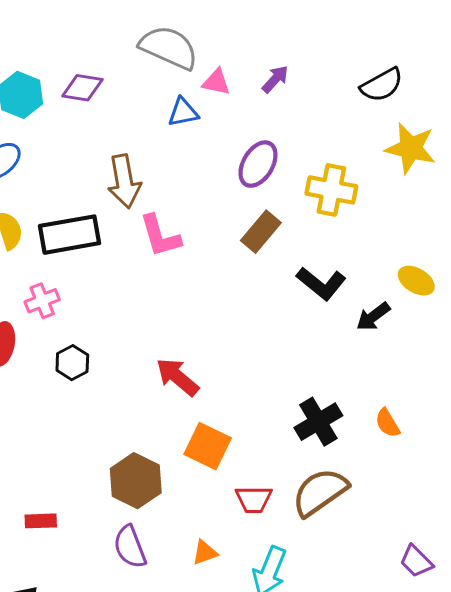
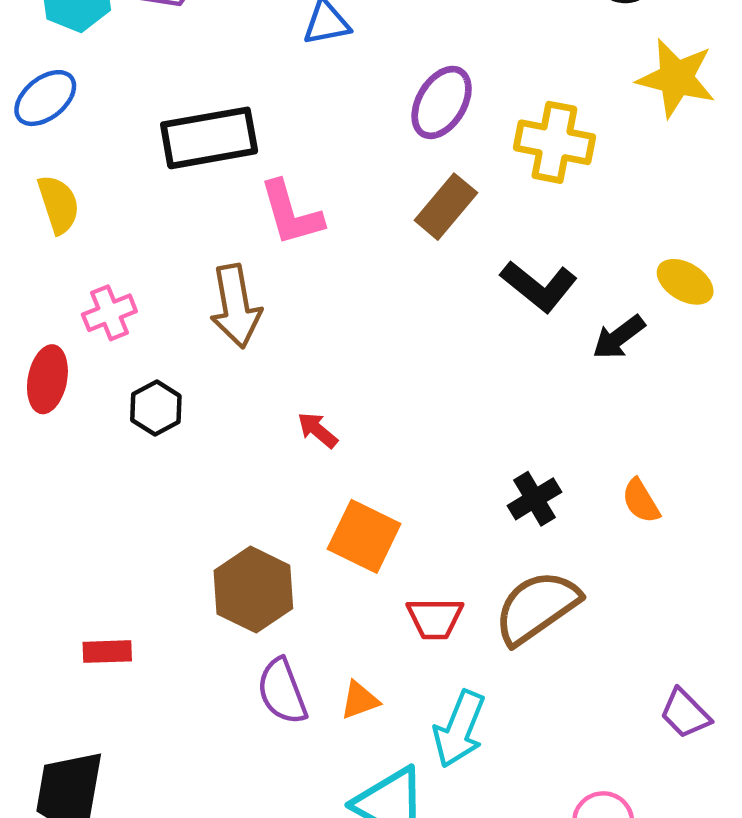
brown arrow: (124, 181) -> (236, 306), moved
black rectangle: (69, 235) -> (209, 138), moved
red arrow: (177, 377) -> (318, 430), size x0.6
black cross: (318, 422) -> (535, 499), size x0.7
purple semicircle: (130, 547) -> (282, 691), moved

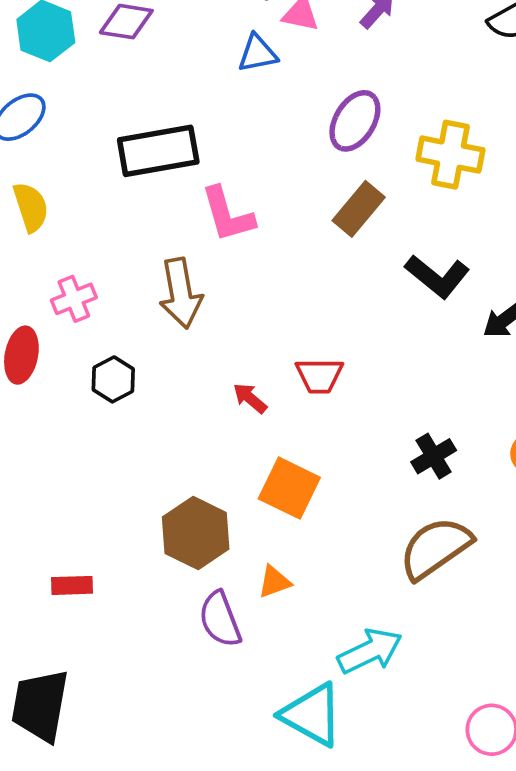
red trapezoid: (435, 618) -> (319, 376), moved
orange triangle: (360, 700) -> (274, 582), moved
cyan arrow: (459, 729) -> (370, 651), turned -138

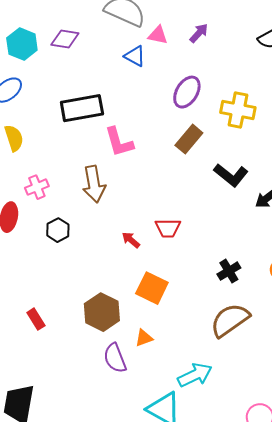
blue triangle: (257, 53) -> (135, 56), turned 40
red rectangle: (72, 585) -> (36, 319), moved, turned 60

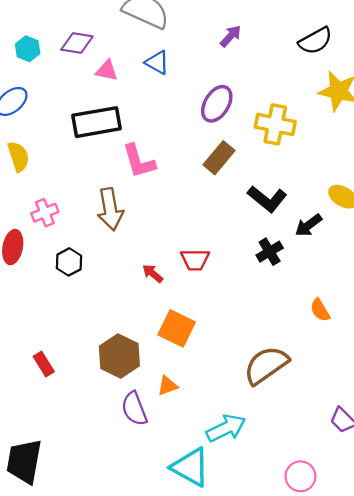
pink triangle: (158, 35) -> (107, 71), moved
cyan hexagon: (22, 44) -> (28, 49), size x0.7
black cross: (229, 271) -> (270, 252), moved

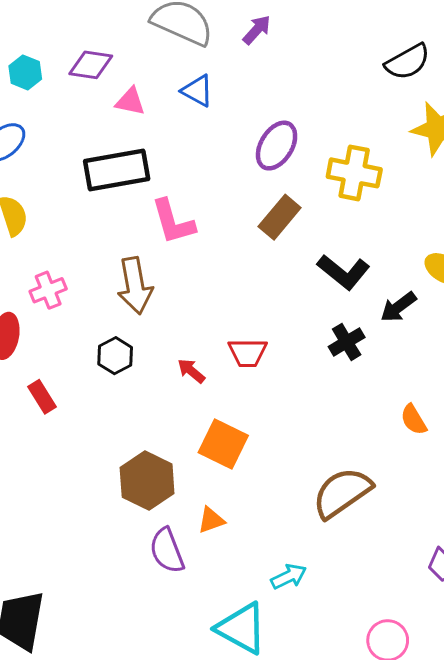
purple arrow: (231, 36) -> (257, 30), moved
black hexagon: (69, 262) -> (115, 356), moved
red rectangle: (44, 364) -> (42, 397), moved
cyan arrow: (226, 428) -> (289, 576), size x0.7

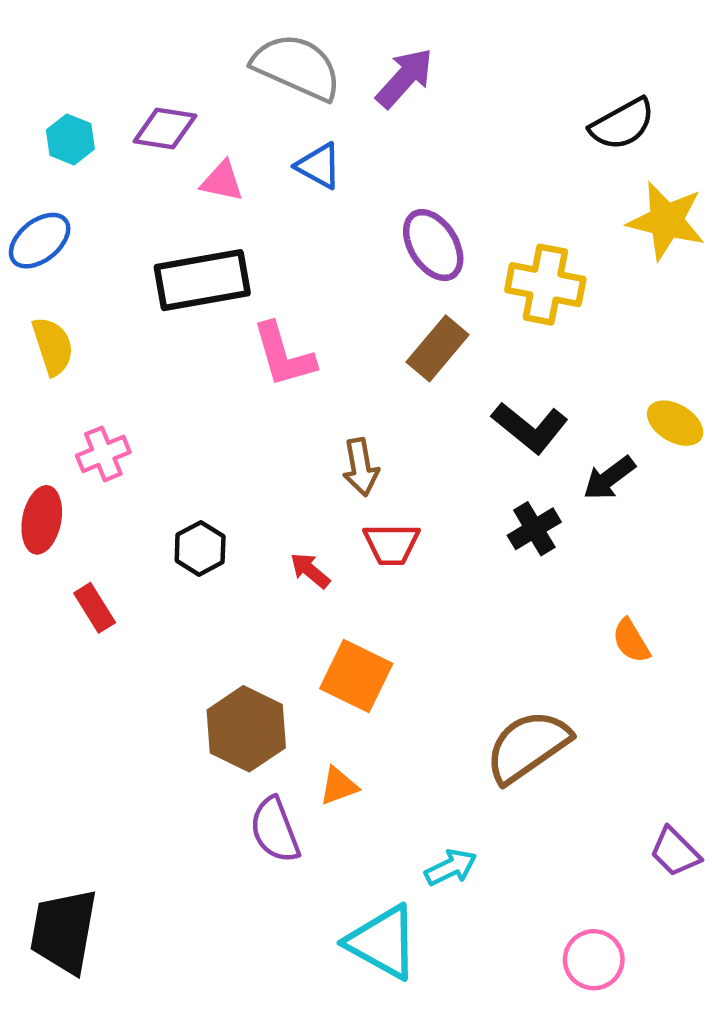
purple arrow: (257, 30) -> (405, 78), size x1.4
purple ellipse: (277, 146) -> (433, 245), turned -63
brown arrow: (135, 286) -> (361, 467), moved, size x0.7

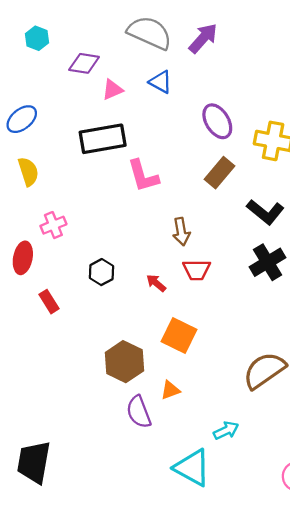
cyan hexagon: (70, 139) -> (37, 38), moved
pink triangle: (222, 181) -> (112, 90), turned -35
black cross: (534, 529) -> (268, 262), size x1.4

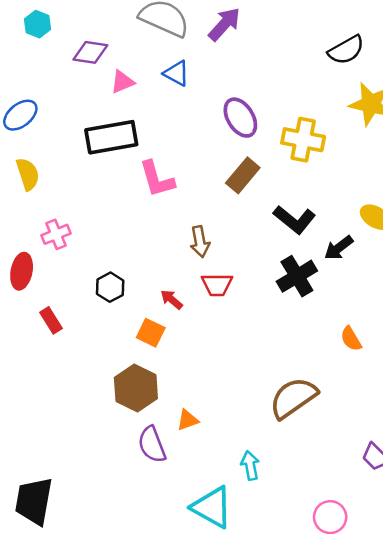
orange square: (179, 335) -> (151, 333), moved, size x0.7
cyan arrow: (226, 430) -> (250, 465), turned -75

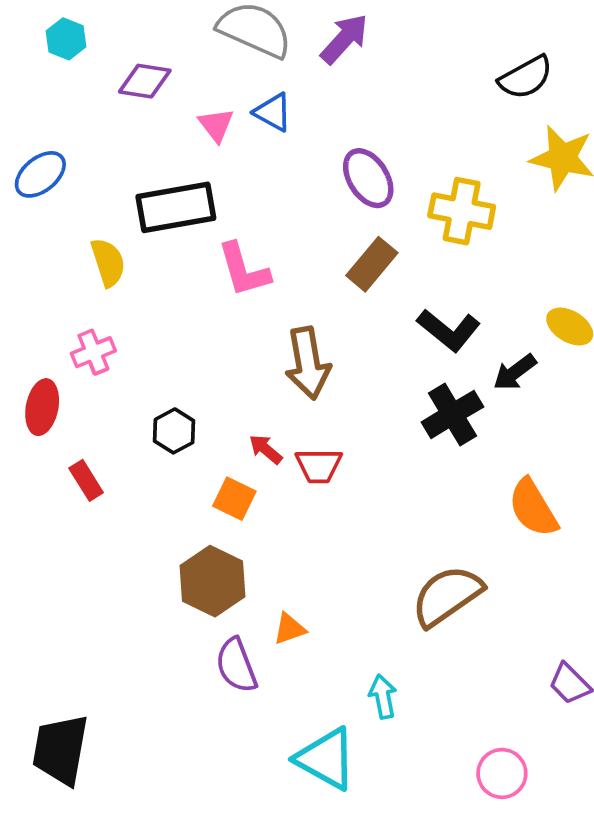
pink triangle: (122, 82) -> (216, 125), moved, turned -45
yellow semicircle: (28, 174) -> (108, 262), moved
brown arrow: (200, 242) -> (308, 363), size x1.5
red trapezoid: (217, 285) -> (319, 466), moved
orange semicircle: (351, 339) -> (533, 508), size x1.6

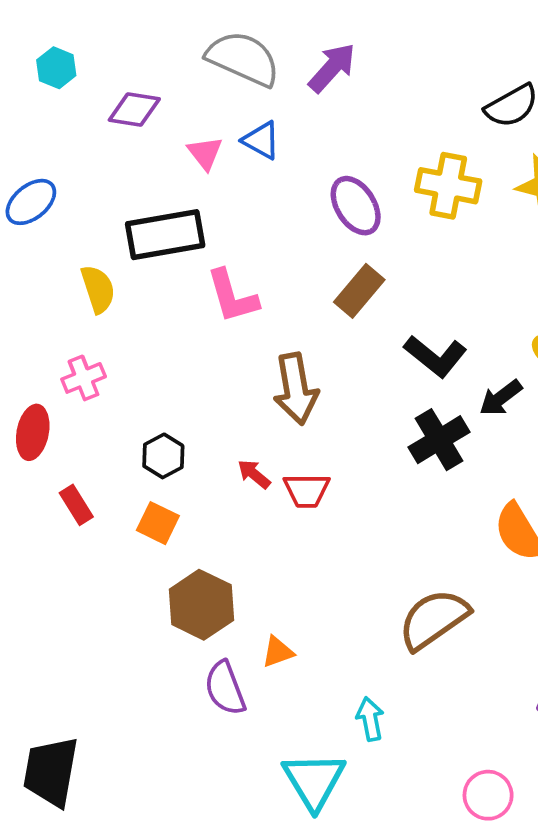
yellow cross: (462, 211) -> (448, 186), moved
orange square: (234, 499) -> (158, 523), moved
cyan triangle: (326, 759) -> (314, 781), turned 30

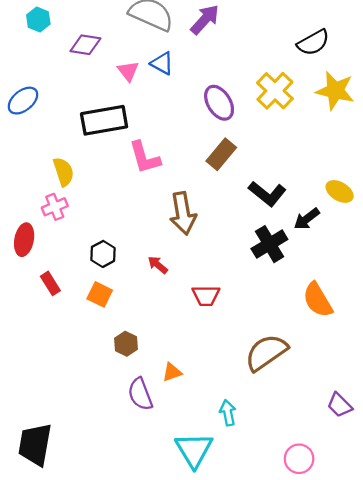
yellow cross: (448, 186) -> (275, 91), turned 33
yellow semicircle: (98, 289) -> (64, 172), moved
red trapezoid: (307, 490) -> (206, 296), moved
brown hexagon: (201, 605) -> (126, 344), size x0.6

